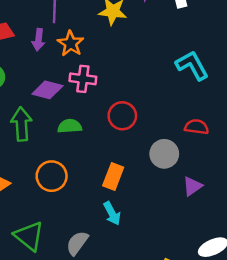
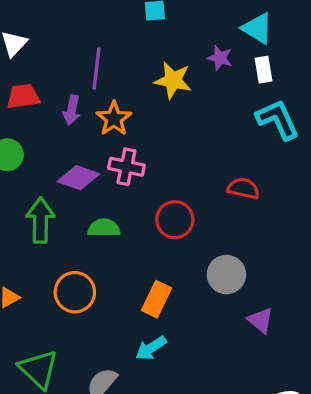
cyan L-shape: (192, 65) -> (278, 120), moved
red semicircle: (197, 127) -> (243, 188), moved
purple triangle: (192, 186) -> (260, 320), turned -50
cyan arrow: (112, 214) -> (151, 348), turned 80

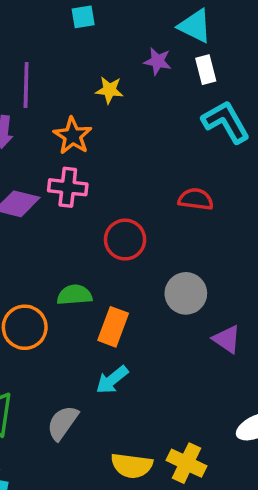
yellow star: (173, 80) -> (109, 90), size x0.7
orange star: (114, 119) -> (73, 136), moved
green semicircle: (104, 228) -> (75, 295), moved

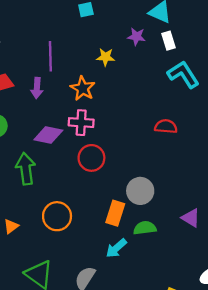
red circle: (125, 240) -> (91, 158), moved
gray circle: (186, 293) -> (140, 191), moved
green semicircle: (75, 295) -> (145, 228), moved

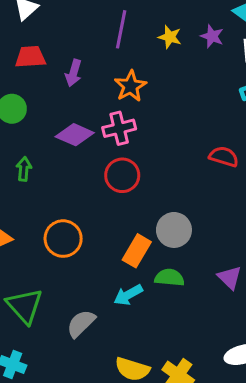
purple line: (50, 56) -> (121, 29), moved
yellow star: (106, 57) -> (170, 37), moved
pink cross: (81, 123) -> (119, 128), turned -30
green arrow: (26, 169) -> (24, 169), moved, size x0.6

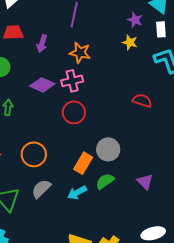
yellow star: (170, 37) -> (130, 42), moved
orange star: (130, 86) -> (80, 53), turned -30
green semicircle: (169, 278) -> (105, 181), turned -42
gray semicircle: (81, 324) -> (41, 189), moved

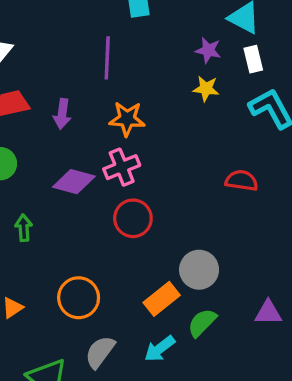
orange rectangle: (83, 163) -> (162, 299), turned 30
purple triangle: (145, 182) -> (268, 313), turned -36

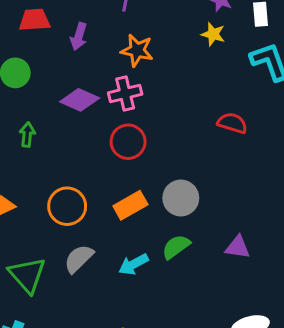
orange rectangle: (162, 299) -> (130, 205), moved

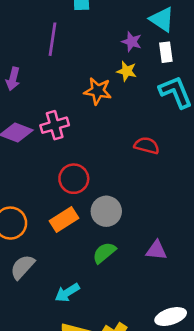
orange star: (137, 50) -> (98, 91), moved
red circle: (128, 142) -> (74, 179), moved
cyan arrow: (134, 264) -> (67, 293), moved

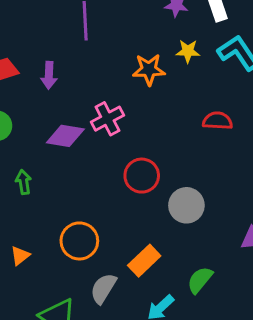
yellow star: (127, 71) -> (188, 51), moved
orange rectangle: (64, 220) -> (144, 261), moved
green semicircle: (104, 253) -> (200, 280), moved

